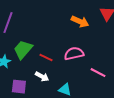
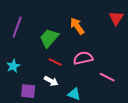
orange arrow: (80, 22) -> (77, 26), moved, turned -150
green trapezoid: (23, 50) -> (49, 38), moved

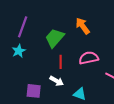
red line: (55, 62) -> (61, 62), turned 64
cyan star: (13, 66) -> (19, 51), moved

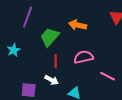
orange arrow: (83, 26) -> (78, 25), turned -42
purple line: (23, 27) -> (28, 17), moved

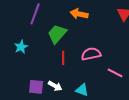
orange arrow: (78, 25) -> (79, 14), moved
white arrow: (52, 80) -> (55, 86), moved

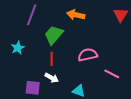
red line: (63, 58) -> (52, 59), moved
white arrow: (55, 86) -> (52, 78), moved

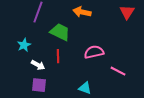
green trapezoid: (54, 35) -> (60, 32), turned 75
white arrow: (52, 78) -> (38, 65), moved

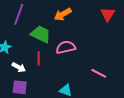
orange arrow: (82, 12) -> (63, 14), turned -42
pink semicircle: (94, 52) -> (66, 47), moved

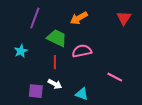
white arrow: (19, 67) -> (55, 84), moved

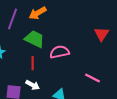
orange arrow: (79, 18) -> (38, 13), moved
red triangle: (124, 18) -> (102, 34), moved

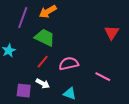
pink semicircle: (60, 52) -> (69, 64), moved
red line: (33, 63) -> (43, 62), turned 40

